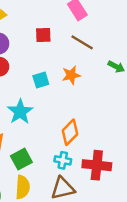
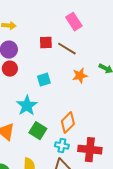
brown line: (82, 42) -> (67, 49), moved
orange star: (71, 75) -> (80, 76), moved
green square: (21, 159) -> (38, 131), moved, turned -30

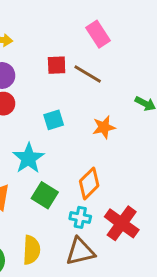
orange star: (80, 76) -> (104, 127), moved
red cross: (90, 150) -> (122, 223), turned 30

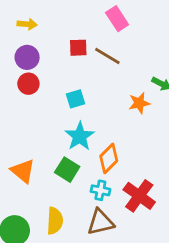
orange star: (104, 127) -> (139, 103), moved
cyan star: (28, 158) -> (80, 136), moved

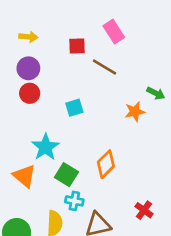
red square: (78, 48) -> (77, 46), moved
cyan star: (80, 136) -> (45, 147), moved
cyan cross: (100, 190) -> (74, 201), moved
red cross: (139, 196) -> (144, 210), moved, size x0.6

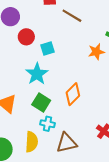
red circle: (30, 93) -> (26, 37), moved
cyan star: (45, 147) -> (37, 74), moved

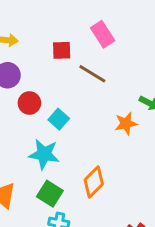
cyan square: (48, 48) -> (59, 119), turned -32
cyan star: (37, 74) -> (44, 154), turned -30

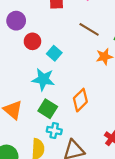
brown line: (92, 74) -> (89, 29), moved

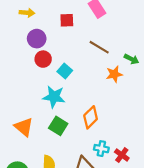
purple circle: (16, 21) -> (37, 39), moved
cyan cross: (54, 131) -> (101, 149), moved

